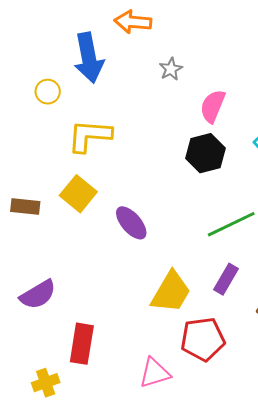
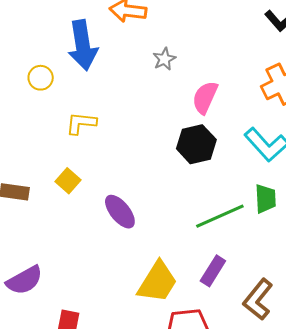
yellow L-shape: (90, 136) -> (81, 123), size x0.7
yellow square: (78, 194) -> (68, 181), size x0.7

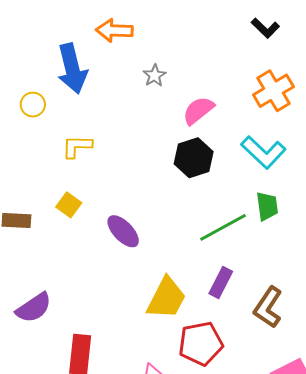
pink semicircle: (205, 97) -> (198, 110), turned 32

